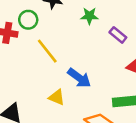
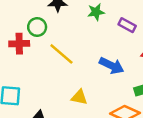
blue arrow: (79, 78) -> (112, 66), moved

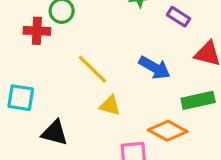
yellow line: (61, 54) -> (92, 69), moved

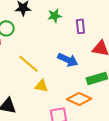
purple rectangle: (179, 17) -> (80, 26), turned 56

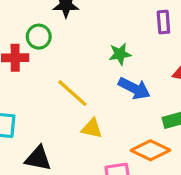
green star: (55, 16) -> (120, 54), moved
purple rectangle: (80, 26) -> (163, 22), moved

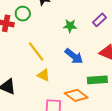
purple rectangle: (163, 22) -> (100, 20), turned 40
green star: (120, 54) -> (70, 26), moved

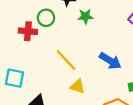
green star: (70, 26) -> (85, 16), moved

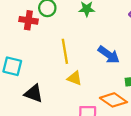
yellow line: (66, 60) -> (65, 51), turned 30

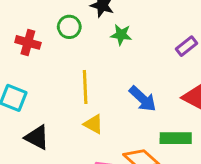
red cross: (28, 20) -> (28, 42), moved

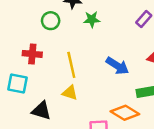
red cross: (28, 42) -> (32, 54), moved
yellow triangle: (94, 124) -> (70, 93), moved

